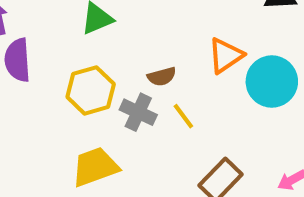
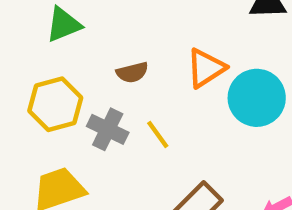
brown semicircle: (162, 77) -> (132, 72), moved

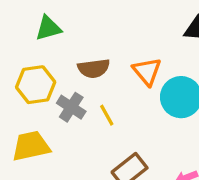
orange triangle: (206, 68) -> (147, 71), turned -44
brown semicircle: (132, 72) -> (94, 68), size x1.4

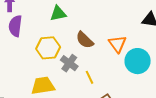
brown semicircle: (94, 68) -> (85, 40), turned 48
yellow line: (107, 115) -> (89, 77), moved

